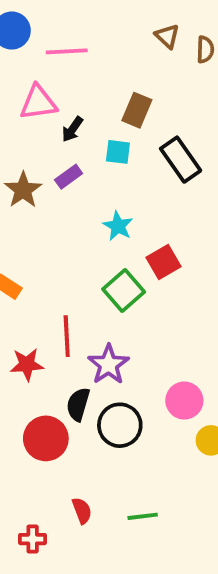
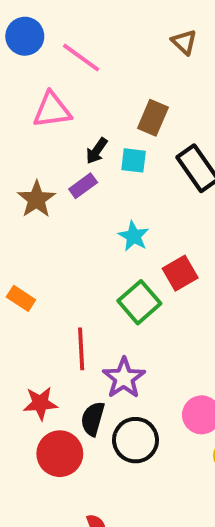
pink line: (67, 51) -> (81, 58), turned 39
black arrow: (72, 129) -> (97, 151), moved
red star: (27, 364) -> (40, 403), moved

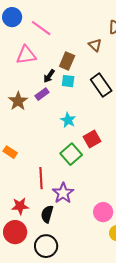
brown triangle: (184, 42) -> (95, 45), moved
brown rectangle: (153, 118) -> (67, 61), moved
black circle: (136, 440) -> (46, 246), moved
red circle: (60, 454) -> (15, 232), moved

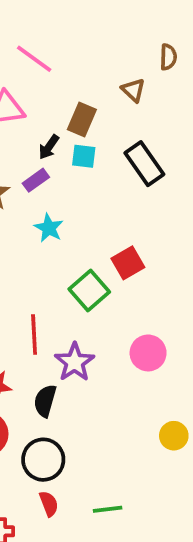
cyan star: (68, 120) -> (49, 228), moved
pink circle: (103, 212) -> (148, 353), moved

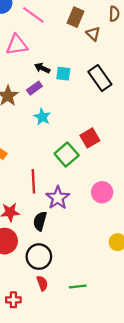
brown rectangle: (82, 119) -> (75, 17), moved
black arrow: (49, 147) -> (42, 68), turned 80

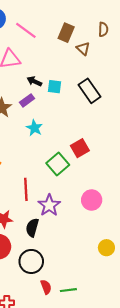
red semicircle: (42, 283) -> (46, 287), moved

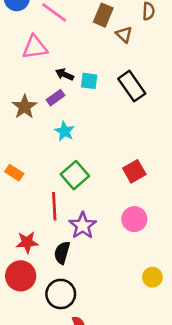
red square: (80, 148) -> (134, 171), moved
green square: (58, 164) -> (75, 175), moved

